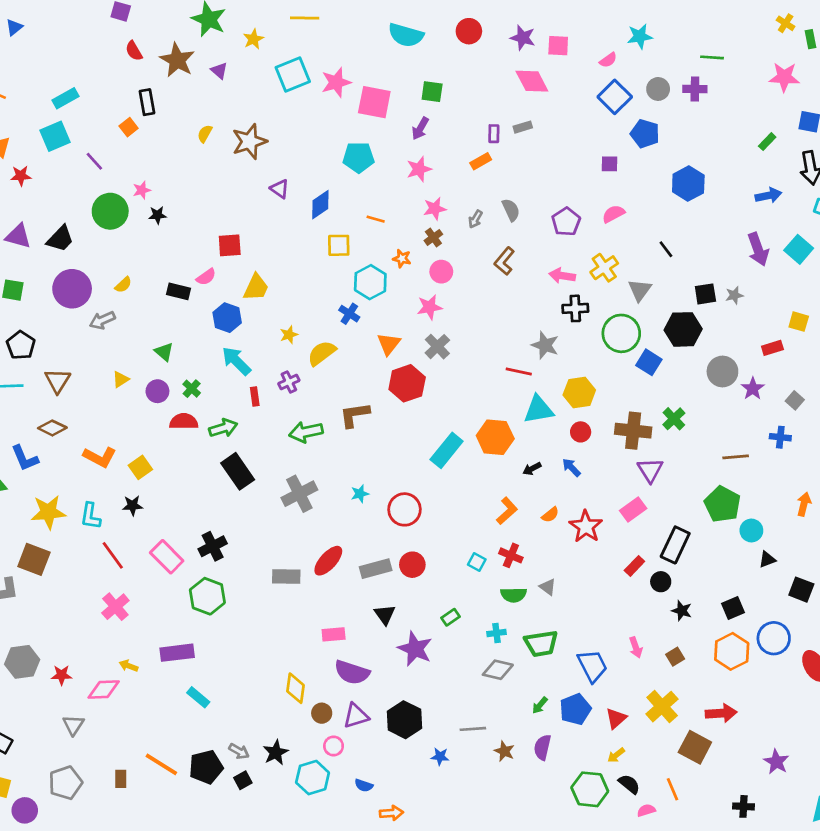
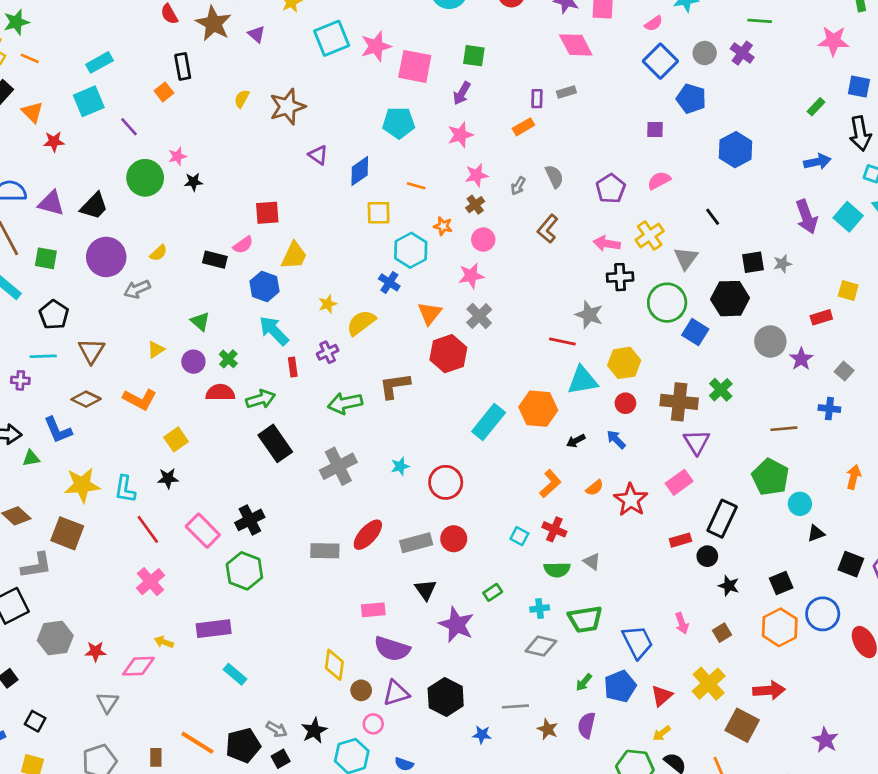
purple cross: (695, 89) -> (742, 53), turned 35
orange L-shape: (100, 457) -> (140, 399), moved
red rectangle: (634, 566) -> (680, 540), turned 30

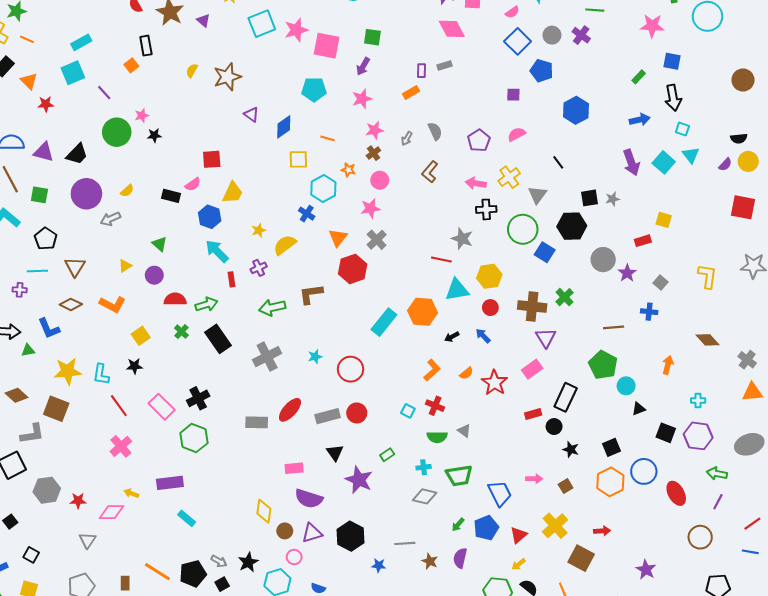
green cross: (228, 359) -> (181, 332), moved
pink arrow: (682, 623) -> (534, 479), turned -70
red arrow: (769, 690) -> (602, 531), size x0.7

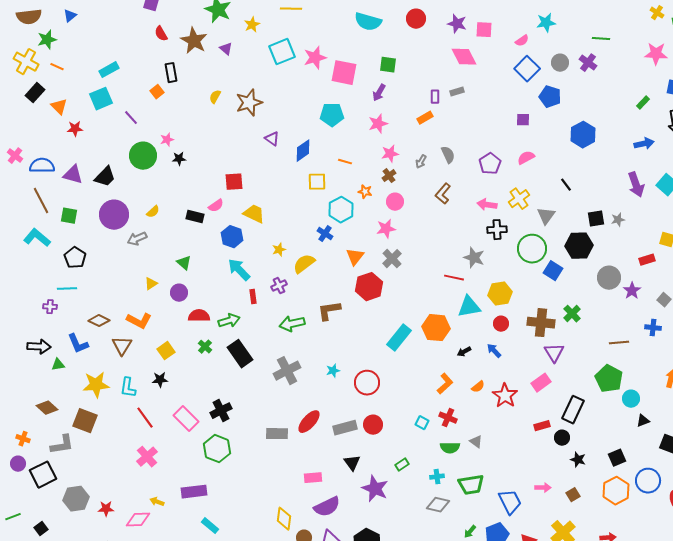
yellow trapezoid: (233, 193) -> (254, 214), turned -90
brown triangle: (75, 267) -> (122, 346), moved
purple semicircle: (309, 499) -> (327, 507), turned -44

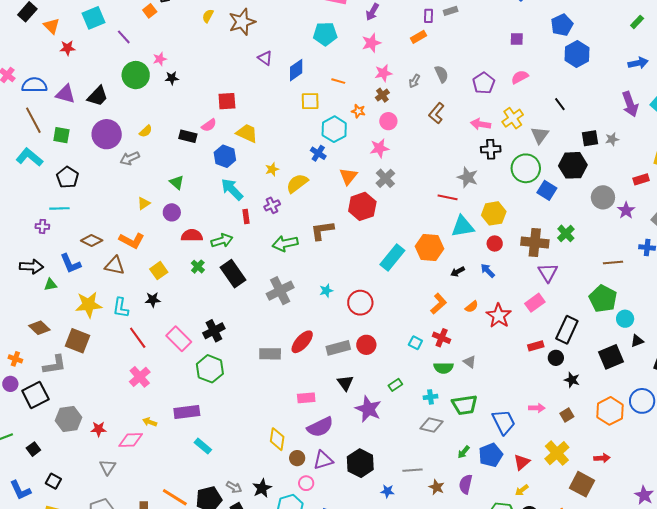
blue pentagon: (550, 97) -> (562, 25), moved, turned 30
brown triangle: (122, 346) -> (115, 266), turned -50
black square: (617, 458) -> (611, 357), moved, size x1.4

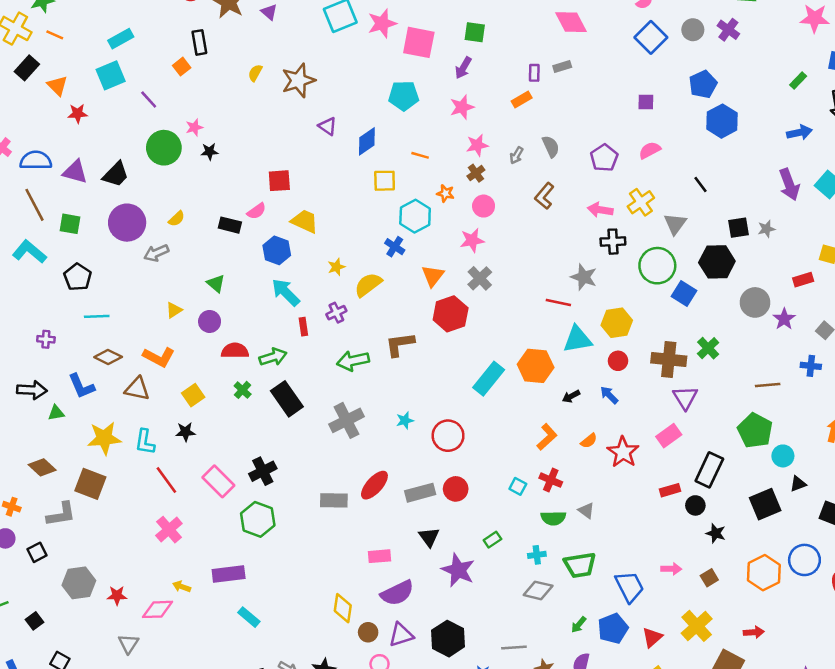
cyan line: (59, 208) -> (97, 316), moved
black square: (35, 395) -> (37, 552), size x0.6

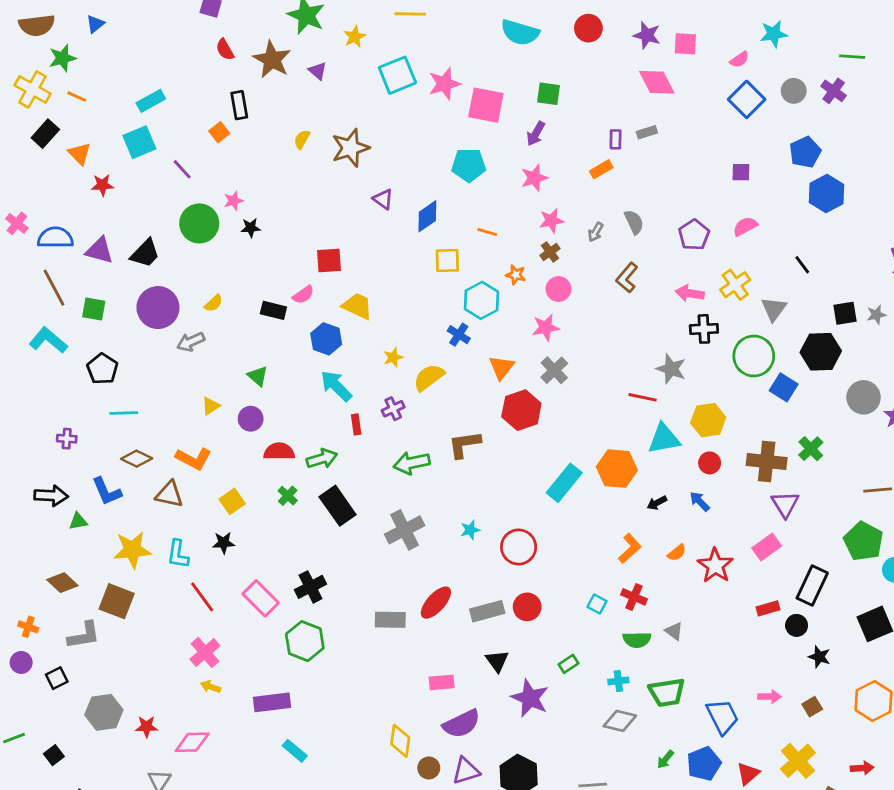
yellow arrow: (182, 587) -> (211, 687), moved

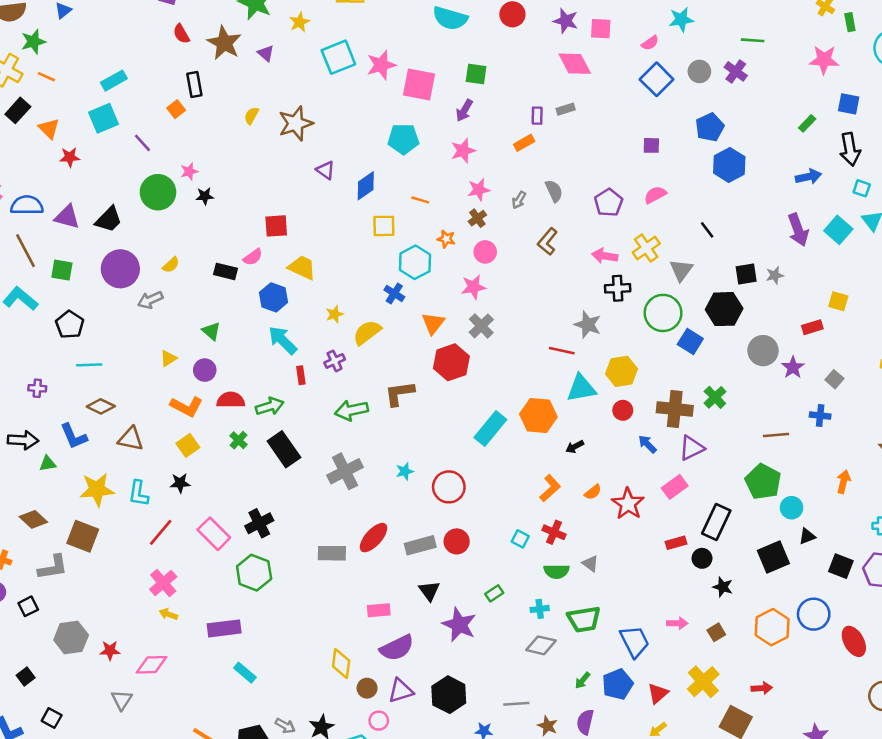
orange L-shape: (194, 459) -> (187, 406), moved
blue arrow: (700, 501) -> (647, 444), moved
purple triangle: (785, 504) -> (692, 448), turned 36
red line: (202, 597) -> (161, 532), turned 76

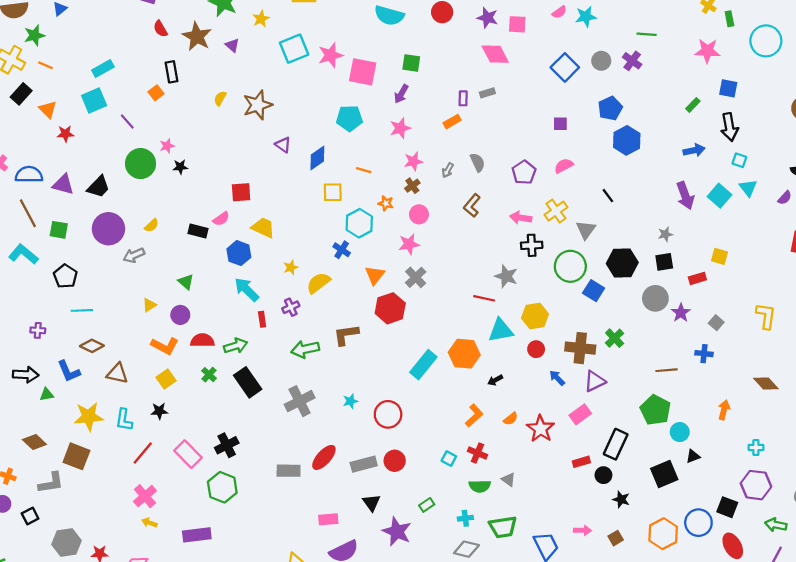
pink semicircle: (650, 43) -> (559, 12), moved
black square: (746, 274) -> (664, 262), moved
black square: (841, 566) -> (727, 507), moved

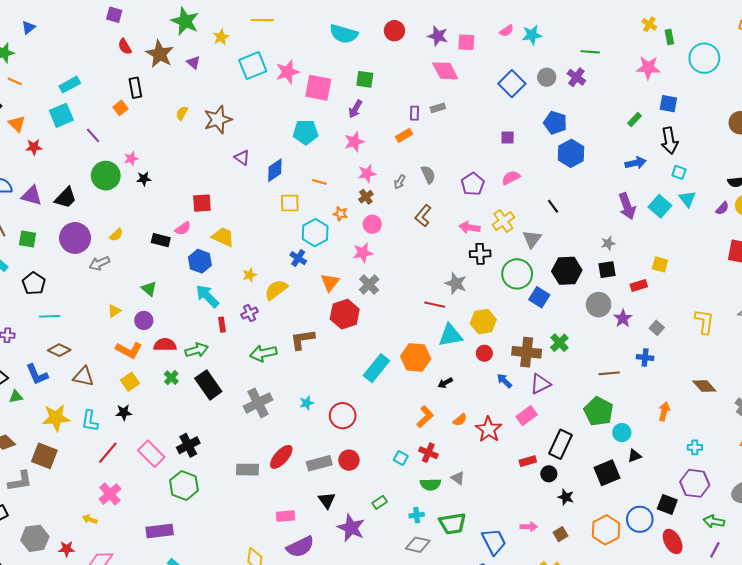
blue pentagon: (610, 108) -> (555, 123), turned -30
yellow arrow: (149, 523) -> (90, 519), moved

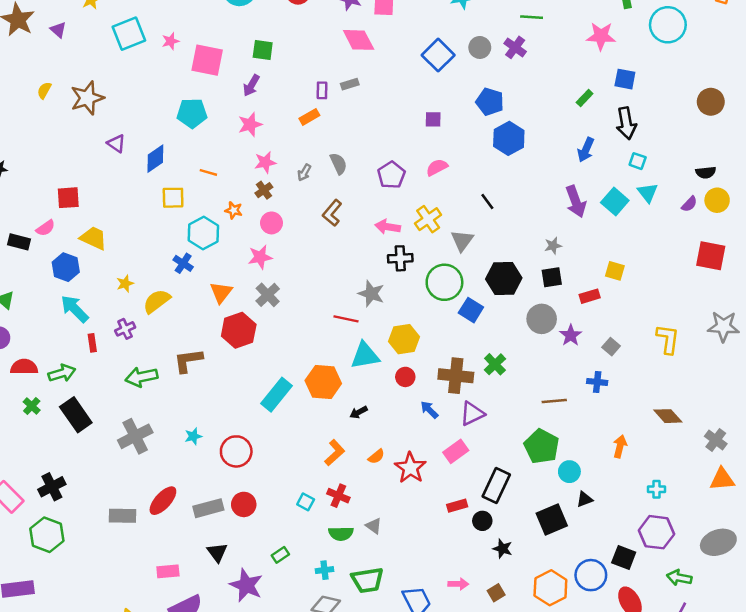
pink star: (288, 72) -> (171, 41), size x0.6
blue arrow: (636, 163) -> (586, 150), turned 126

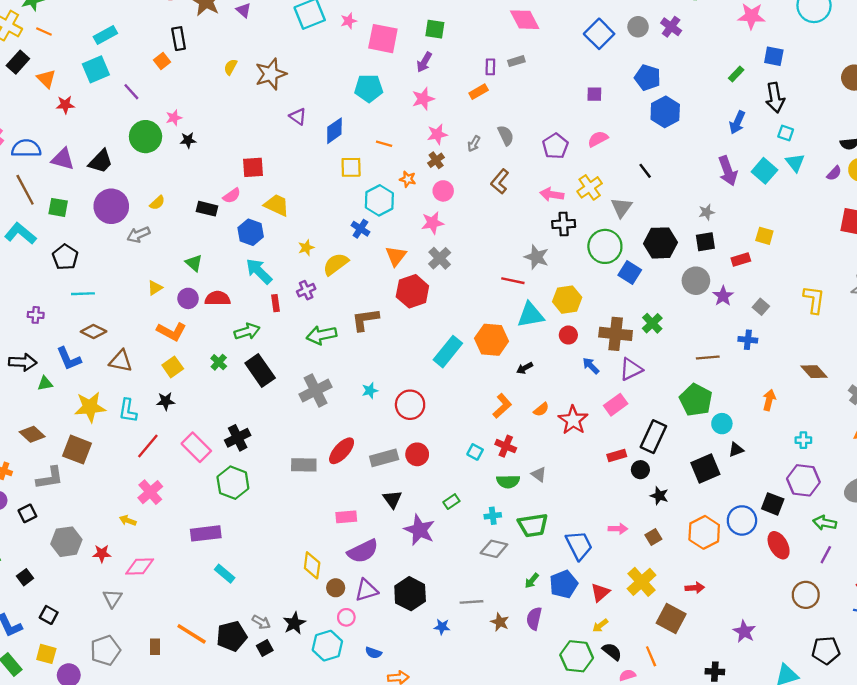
red semicircle: (24, 367) -> (218, 298), moved

